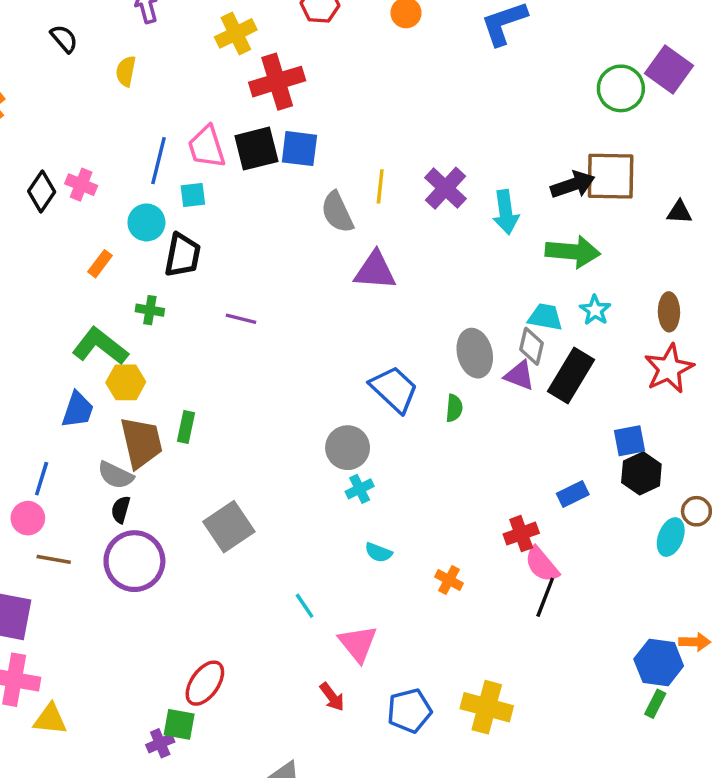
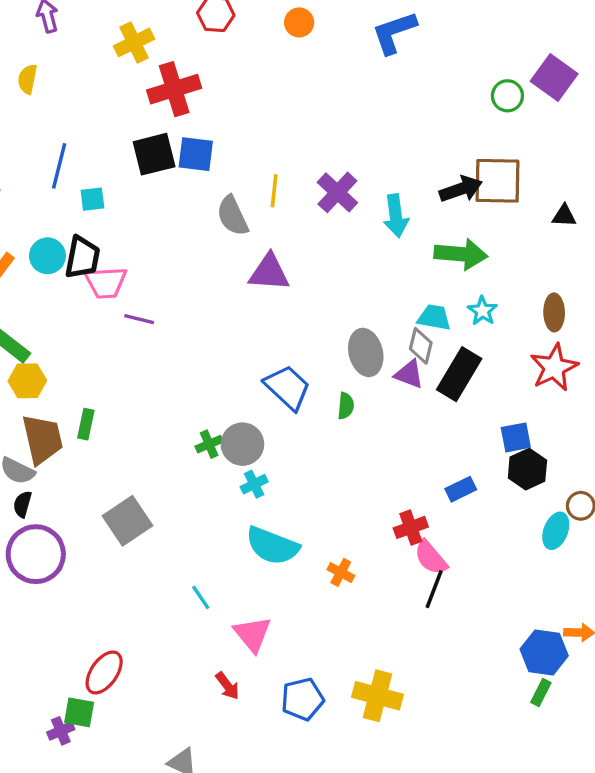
green circle: (621, 88) -> (507, 96), size x0.7
pink trapezoid: (207, 147) -> (106, 282), moved, turned -75
cyan circle: (146, 222) -> (47, 256), moved
green cross: (150, 310) -> (209, 444), moved, turned -32
cyan semicircle: (379, 552) -> (272, 546), size x2.0

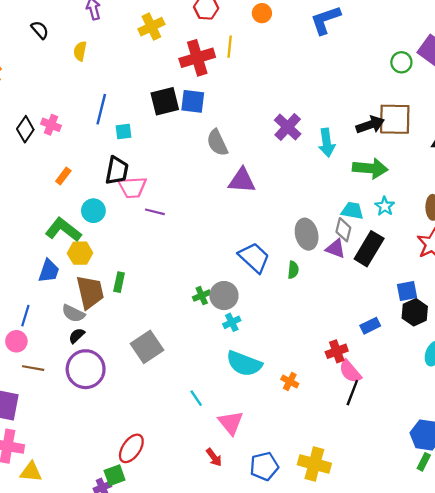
red cross: (174, 89) -> (197, 58), moved
yellow line: (274, 191) -> (230, 47), moved
cyan circle: (47, 256) -> (93, 211), moved
black semicircle: (22, 504) -> (77, 336), turned 30
green square: (79, 712) -> (115, 475), turned -30

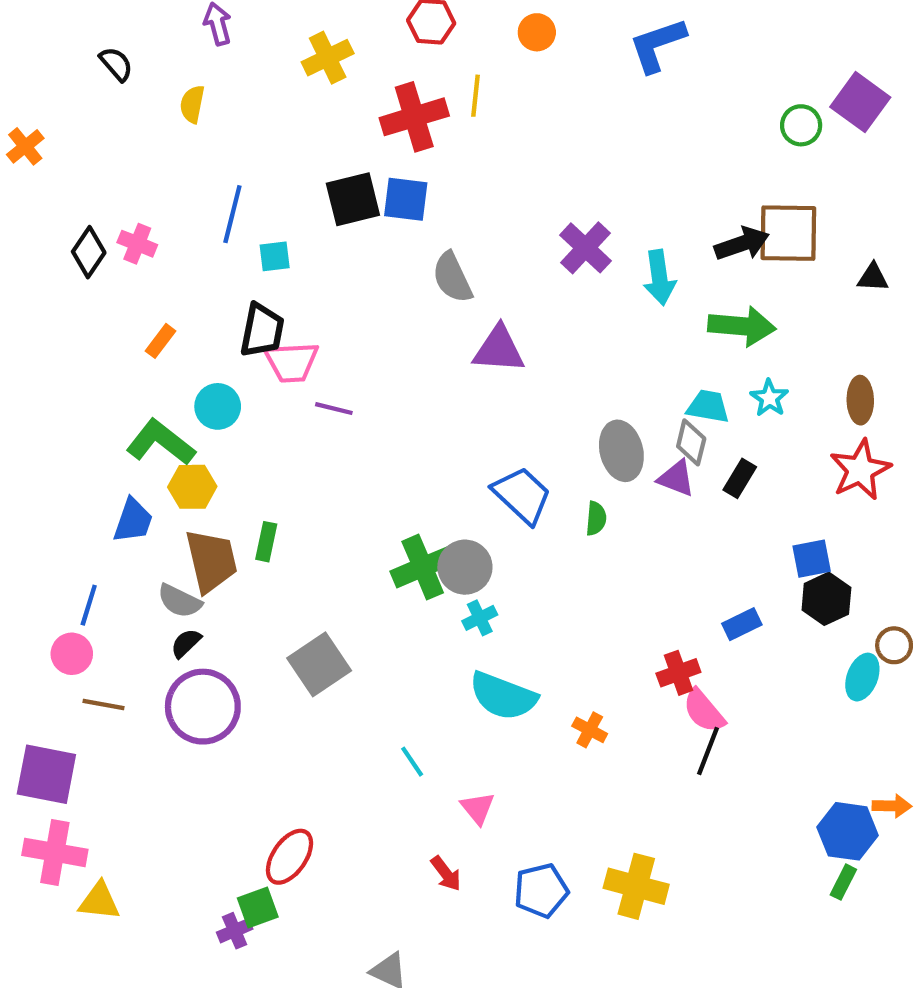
black rectangle: (369, 249) -> (740, 478), size x0.6
green cross: (202, 296) -> (423, 567), size x1.8
pink triangle: (231, 423) -> (478, 808), size x0.7

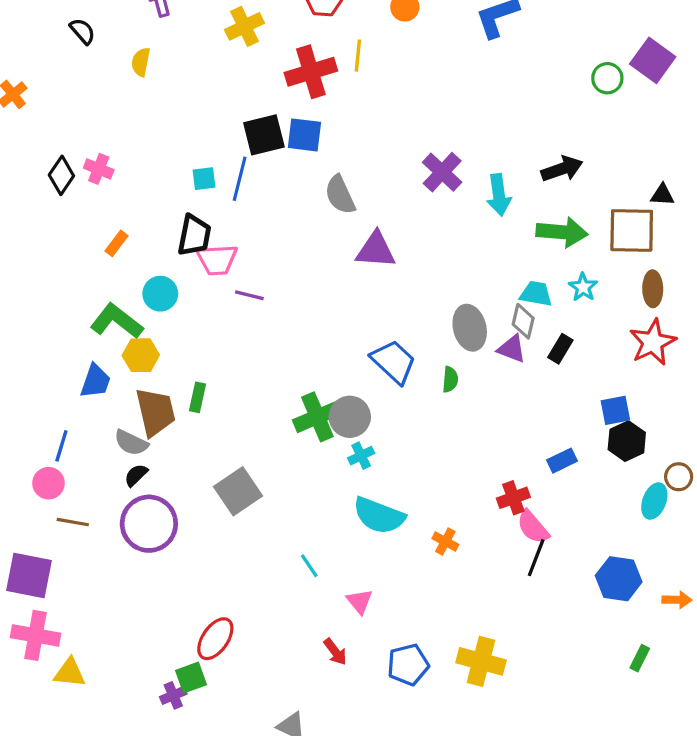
blue line: (232, 214) -> (240, 179), moved
brown square: (788, 233) -> (632, 230), moved
blue hexagon: (848, 831) -> (619, 579), moved

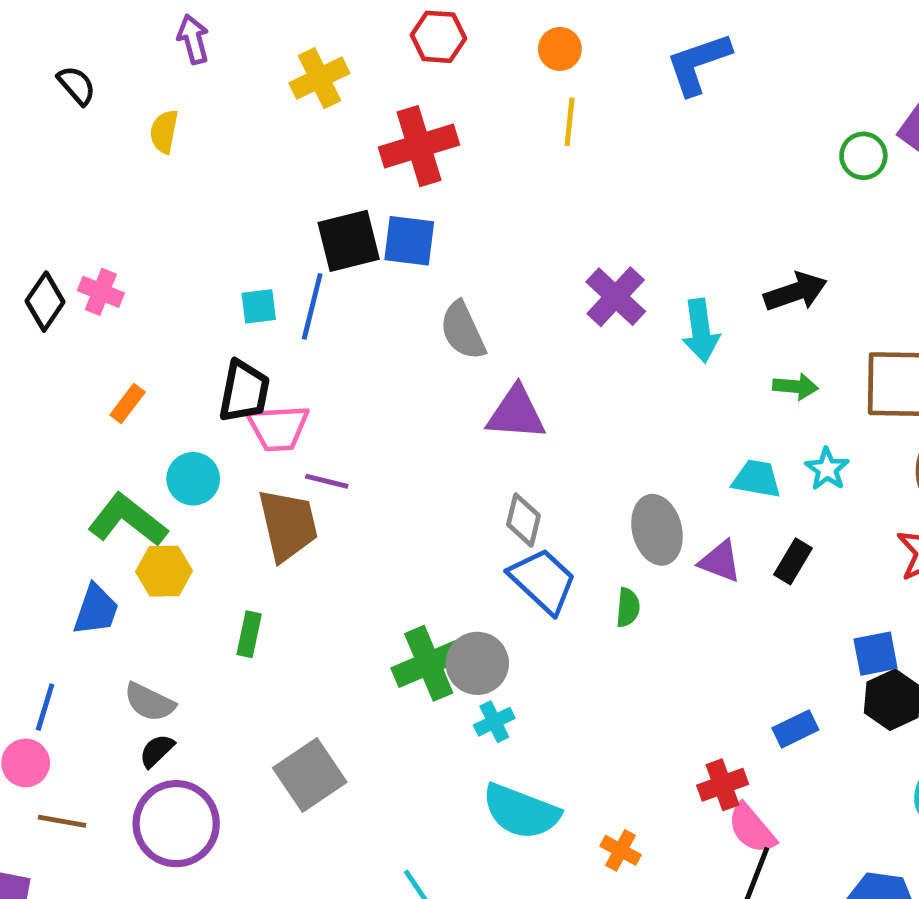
yellow line: (358, 56) -> (570, 122), moved
green arrow: (562, 232) -> (795, 387), size x0.6
gray diamond: (523, 321) -> (523, 520), moved
brown trapezoid: (155, 412) -> (288, 525), moved

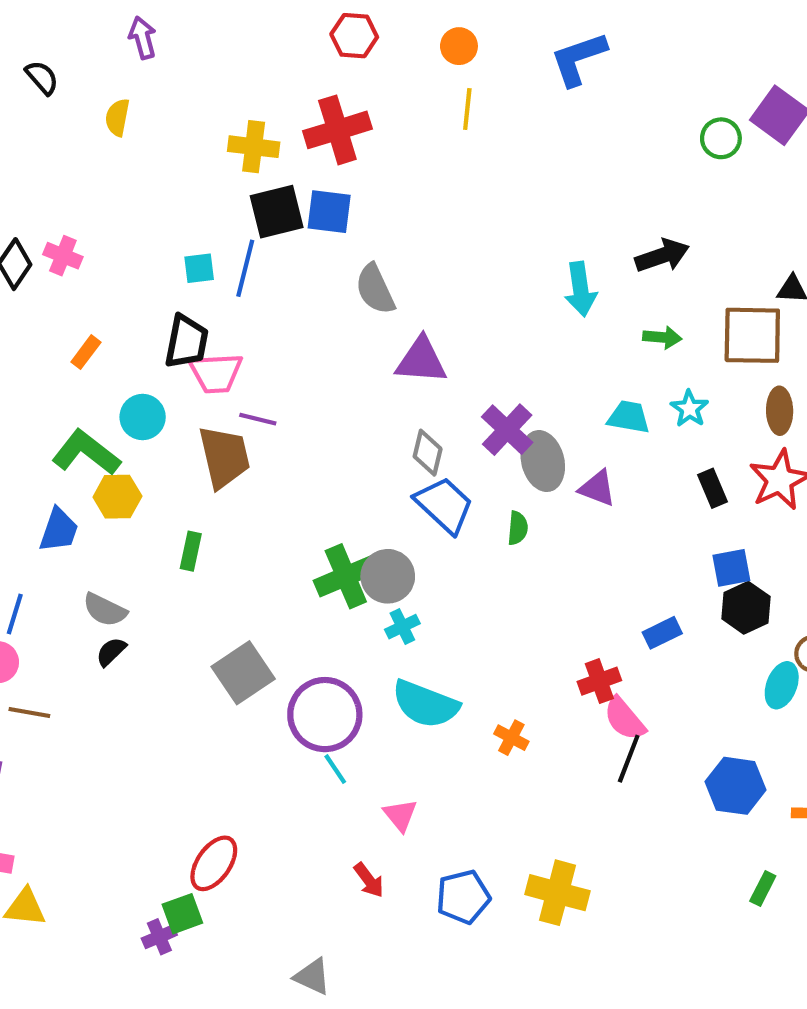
yellow cross: (319, 78) -> (254, 147), moved, turned 33
purple cross: (616, 297) -> (507, 430), moved
black rectangle: (793, 561) -> (713, 488), moved, turned -54
purple circle: (176, 824) -> (325, 715), moved

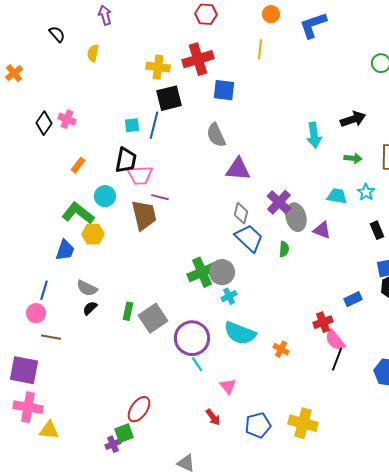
orange circle: (459, 46) -> (271, 14), moved
blue square: (329, 212) -> (224, 90), moved
green rectangle: (191, 551) -> (128, 311), moved

